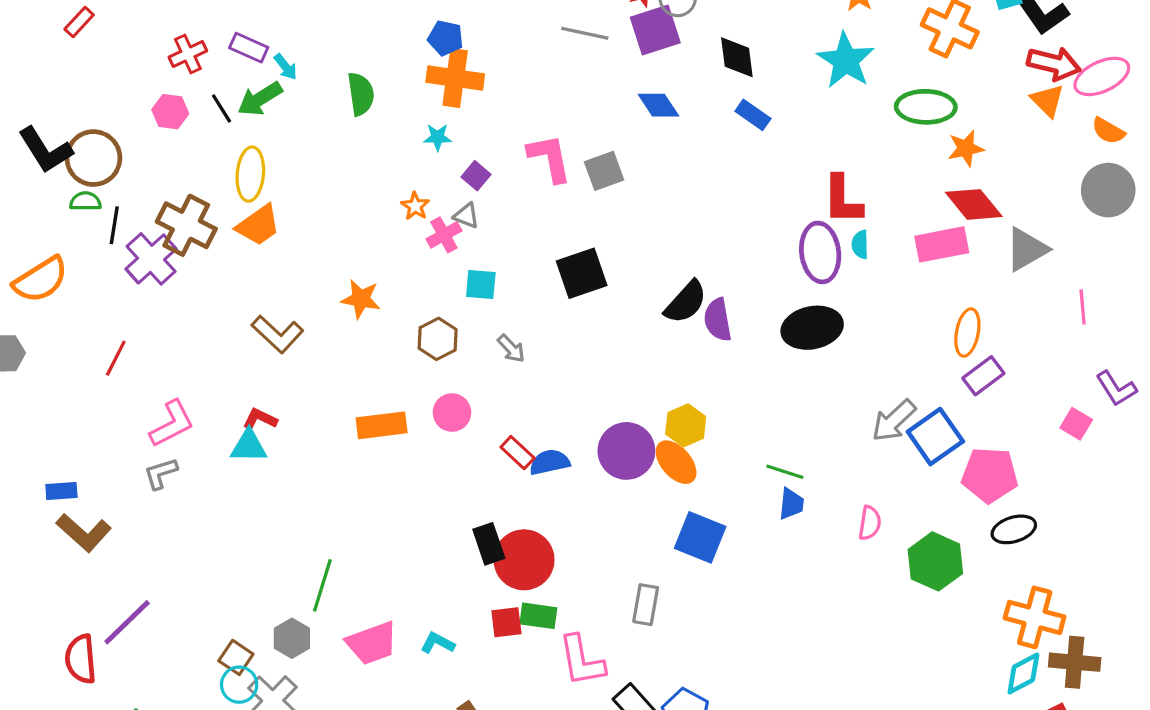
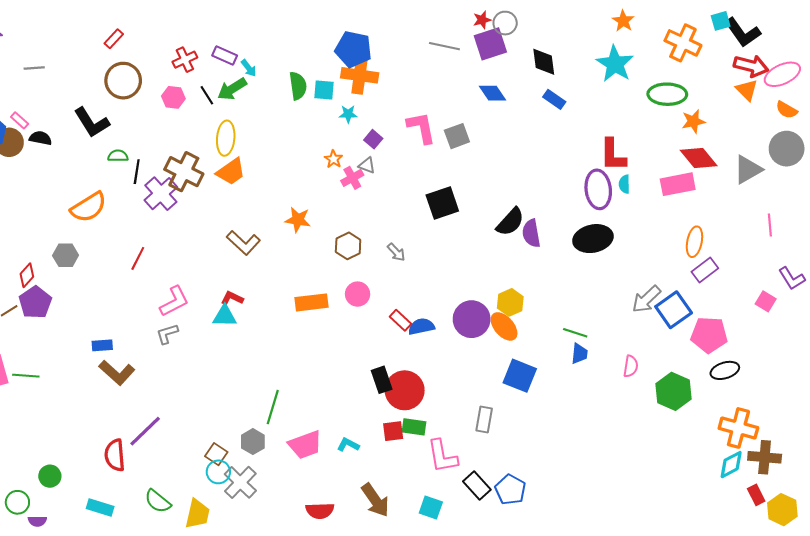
blue pentagon: (446, 38) -> (353, 49), size x1.6
brown circle: (93, 158) -> (123, 81), moved
gray triangle: (1027, 249) -> (748, 170), moved
cyan square: (481, 284) -> (324, 90), moved

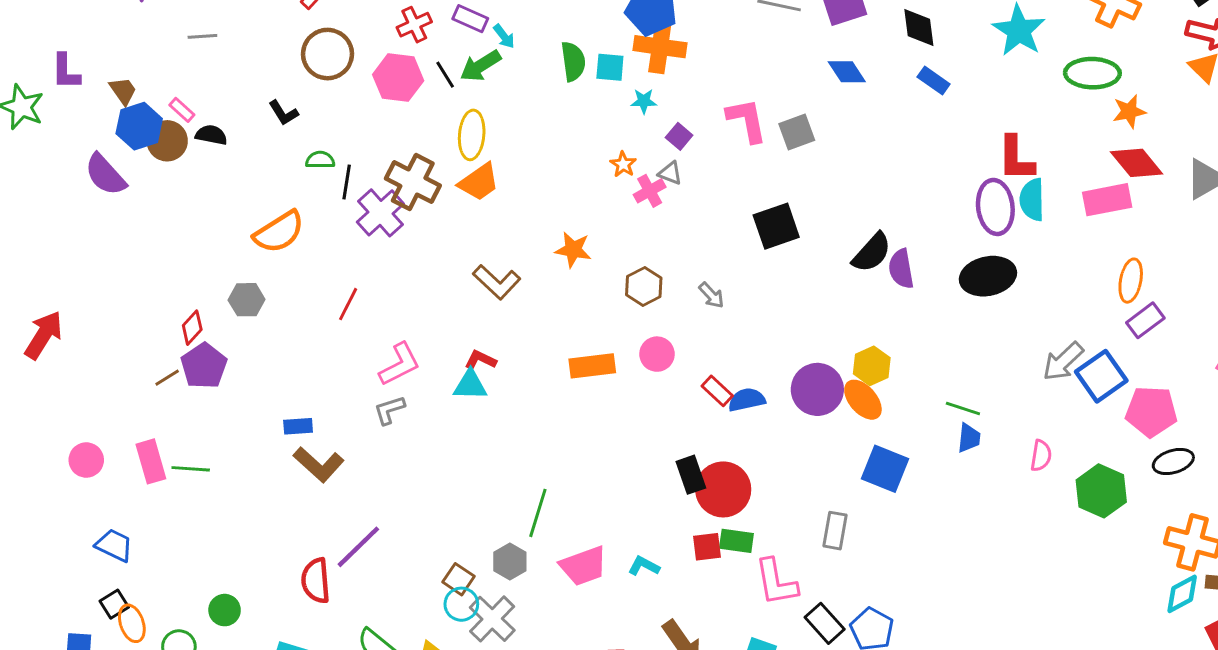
pink hexagon: (173, 97) -> (398, 78), size x1.5
black L-shape: (92, 122) -> (283, 113), size x0.6
cyan semicircle: (624, 184) -> (1032, 200), size x1.6

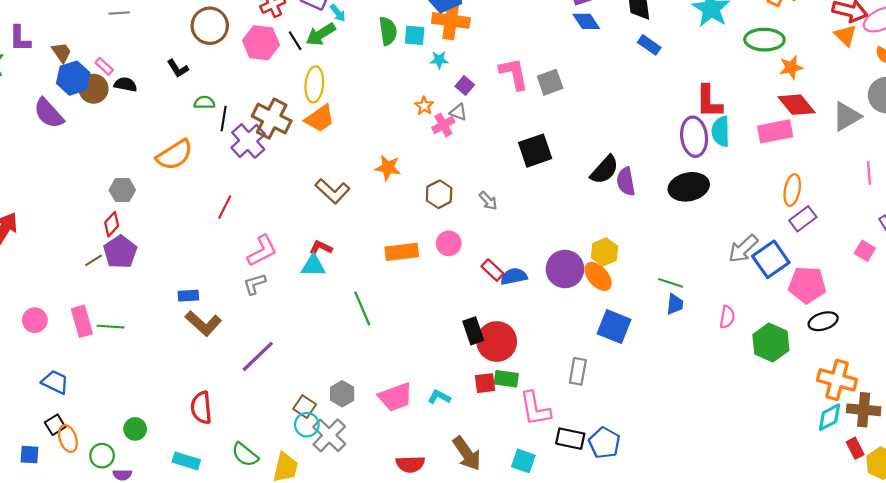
blue diamond: (847, 72) -> (586, 21), moved
gray hexagon: (247, 300) -> (122, 190), moved
green line: (538, 513) -> (362, 308), moved, turned -40
purple line: (358, 547) -> (258, 356), moved
black rectangle: (825, 623) -> (570, 439), turned -36

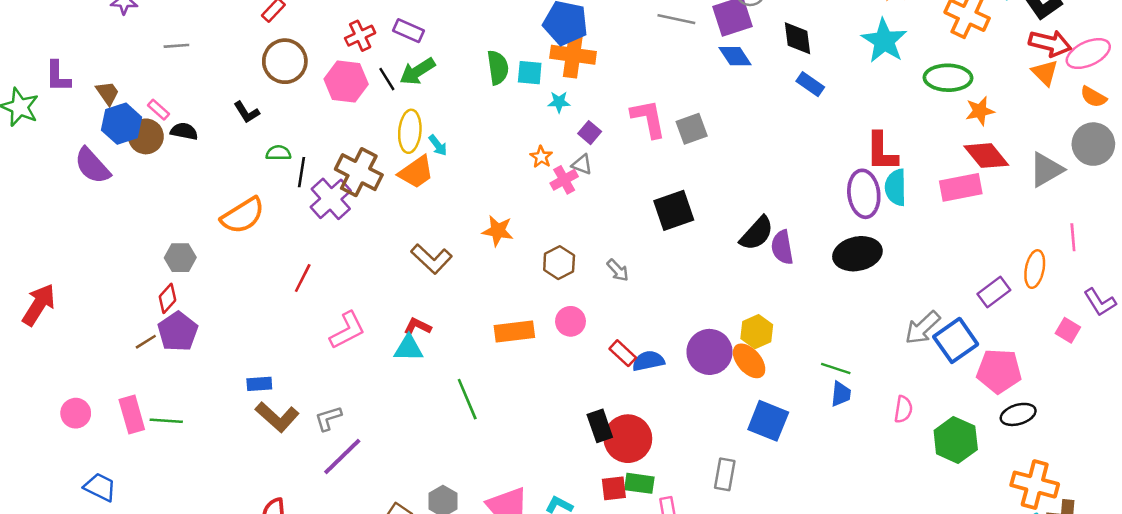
cyan arrow: (338, 13) -> (438, 145), moved
orange ellipse: (792, 190) -> (1035, 269), moved
gray L-shape: (255, 284) -> (328, 418), moved

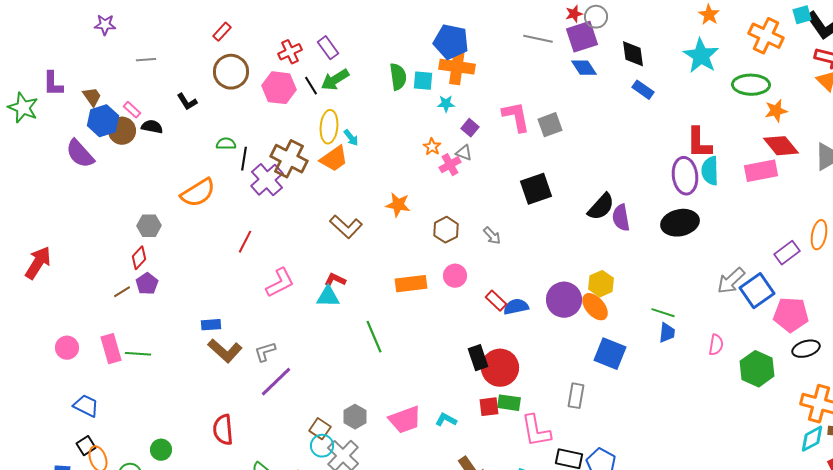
purple rectangle: (409, 31) -> (328, 48), turned 30
black L-shape: (247, 112) -> (187, 102), moved
purple pentagon: (178, 332) -> (147, 284), size x0.7

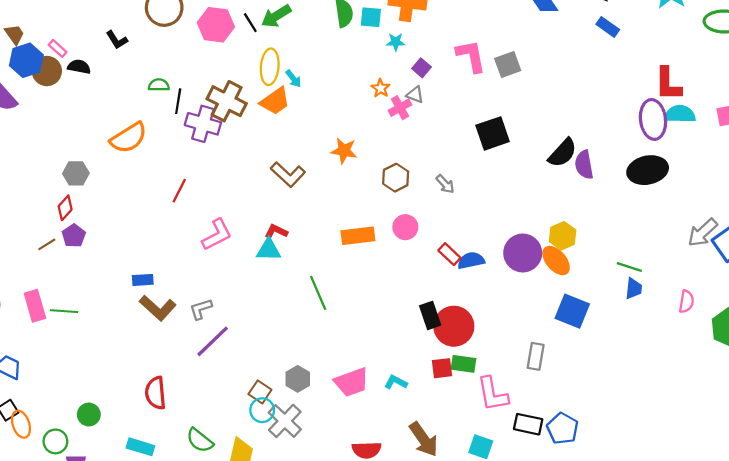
cyan semicircle: (710, 171) -> (680, 114), turned 92
purple cross: (267, 180) -> (203, 124), turned -32

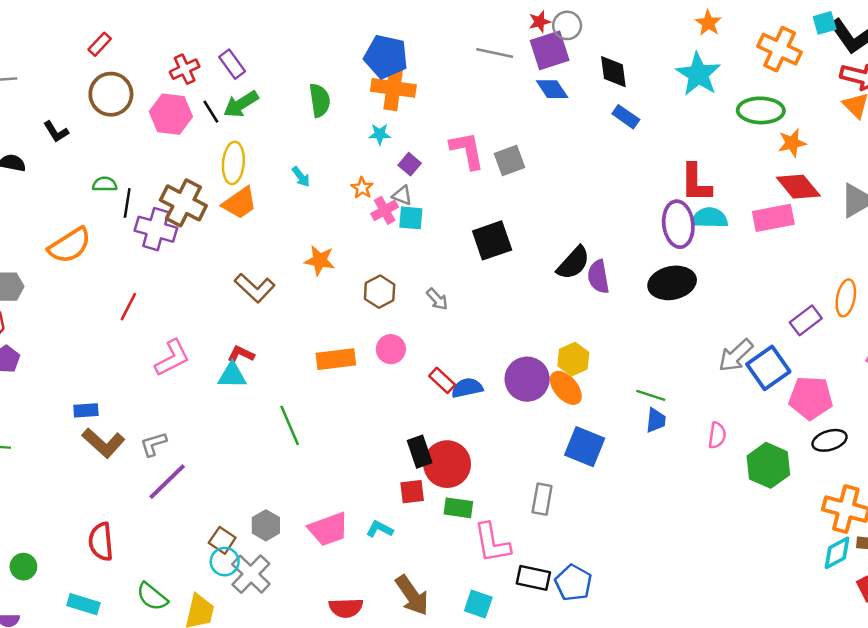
cyan square: (371, 17) -> (411, 218), moved
cyan arrow: (293, 79) -> (301, 177), moved
red square: (442, 368) -> (412, 492), moved

